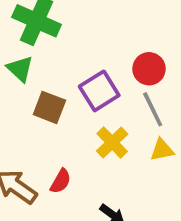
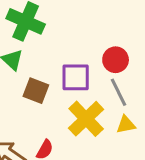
purple square: (99, 91) -> (76, 77), turned 32
yellow cross: (112, 142) -> (86, 119), size x1.4

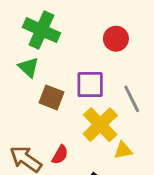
red circle: (116, 60) -> (116, 39), moved
yellow triangle: (126, 125) -> (123, 150), moved

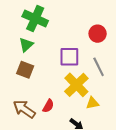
red circle: (116, 39) -> (98, 34), moved
green triangle: (29, 67) -> (26, 45), turned 35
brown square: (51, 97) -> (25, 70), moved

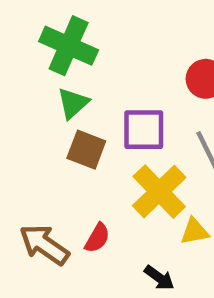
green triangle: (26, 45) -> (73, 103), moved
brown square: (25, 70) -> (86, 150), moved

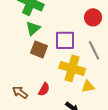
yellow cross: (159, 192) -> (72, 68), turned -30
brown arrow: (44, 245) -> (20, 92), size x0.7

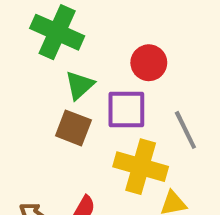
red circle: (93, 17) -> (149, 63), moved
green triangle: (33, 28) -> (80, 85), moved

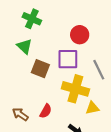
green cross: (57, 32) -> (32, 19), size x0.7
green triangle: (80, 85) -> (24, 46), moved, turned -35

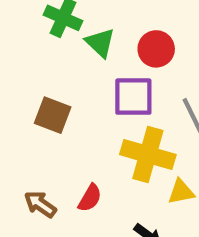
green triangle: (24, 46) -> (100, 43), moved
brown square: (40, 69) -> (53, 115), moved

